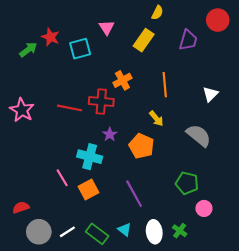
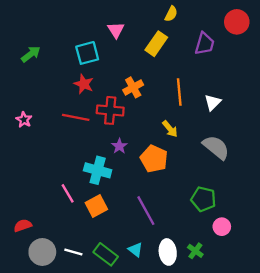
red star: (50, 37) -> (84, 84), moved
white triangle: (210, 94) -> (213, 102), moved
pink star: (22, 110) -> (24, 120), size x0.6
white line: (67, 232) -> (73, 252), turned 49

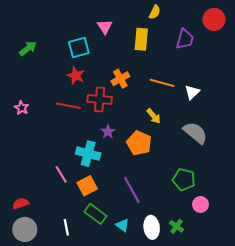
yellow rectangle: (156, 44) -> (141, 39), turned -30
orange line: (179, 92) -> (162, 83), turned -70
gray circle: (42, 252) -> (25, 229), moved
white line: (73, 252) -> (66, 227), turned 63
green rectangle: (106, 254) -> (95, 214), moved

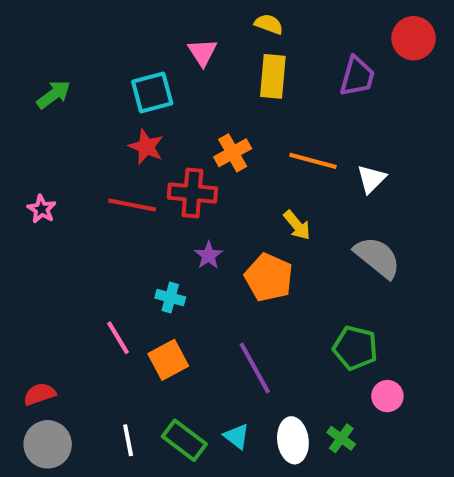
yellow semicircle: (155, 12) -> (269, 24), moved, turned -96
cyan cross: (88, 154) -> (170, 298), size x0.6
green rectangle: (95, 214) -> (184, 440), moved

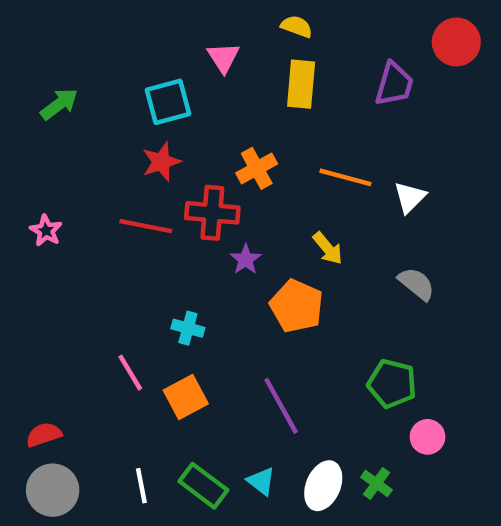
red star: (146, 147) -> (161, 162), turned 30
purple star: (208, 255) -> (246, 259), moved
gray semicircle: (377, 257) -> (416, 284), size x0.7
white ellipse: (293, 440) -> (323, 486), turned 30

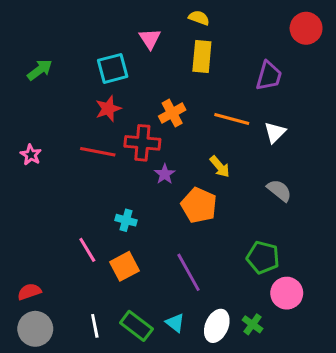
purple trapezoid: (394, 84) -> (269, 76), moved
pink circle: (428, 437) -> (287, 293), size x1.4

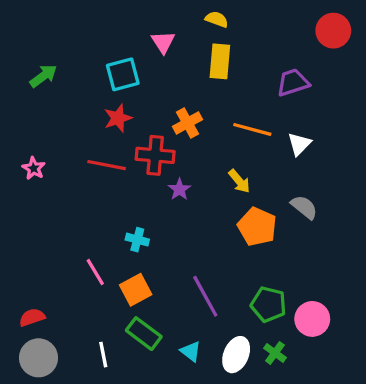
purple trapezoid: (269, 76) -> (293, 82), turned -124
orange pentagon: (199, 205) -> (257, 227), moved
green pentagon: (263, 257) -> (269, 304), moved
green rectangle: (136, 326) -> (144, 334), moved

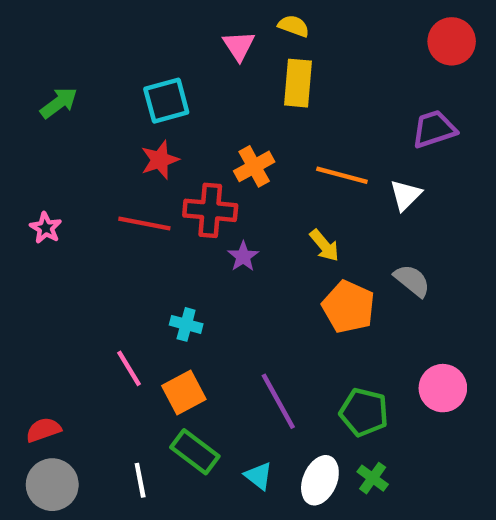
pink triangle: (163, 42) -> (239, 46), moved
purple trapezoid: (293, 82) -> (434, 129), moved
pink circle: (312, 319) -> (443, 388), moved

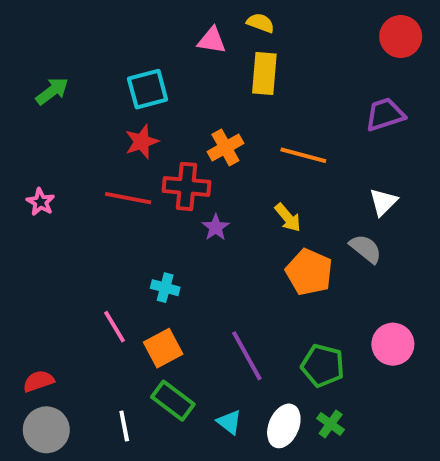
pink triangle: (239, 46) -> (212, 40), turned -48
white triangle: (406, 195) -> (383, 202), moved

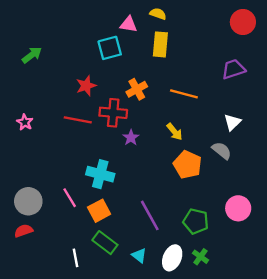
cyan square: (148, 89) -> (110, 48), moved
cyan cross: (165, 288) -> (100, 174), size x1.6
gray circle: (46, 430) -> (28, 201), moved

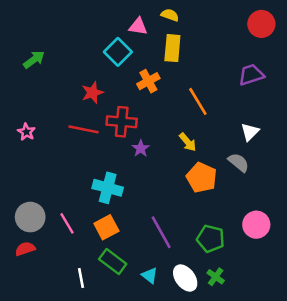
cyan square: (110, 48) -> (118, 52), turned -30
orange cross: (137, 89) -> (148, 81), moved
orange line: (184, 94) -> (198, 101), turned 44
pink line: (70, 198) -> (67, 223), moved
white ellipse: (172, 258) -> (185, 278), turned -60

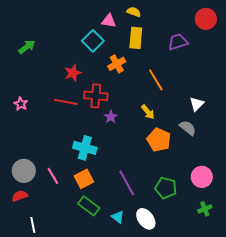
purple trapezoid: (251, 75) -> (178, 42), moved
green cross: (216, 277) -> (205, 209), moved, turned 32
white line: (81, 278) -> (33, 225), moved

